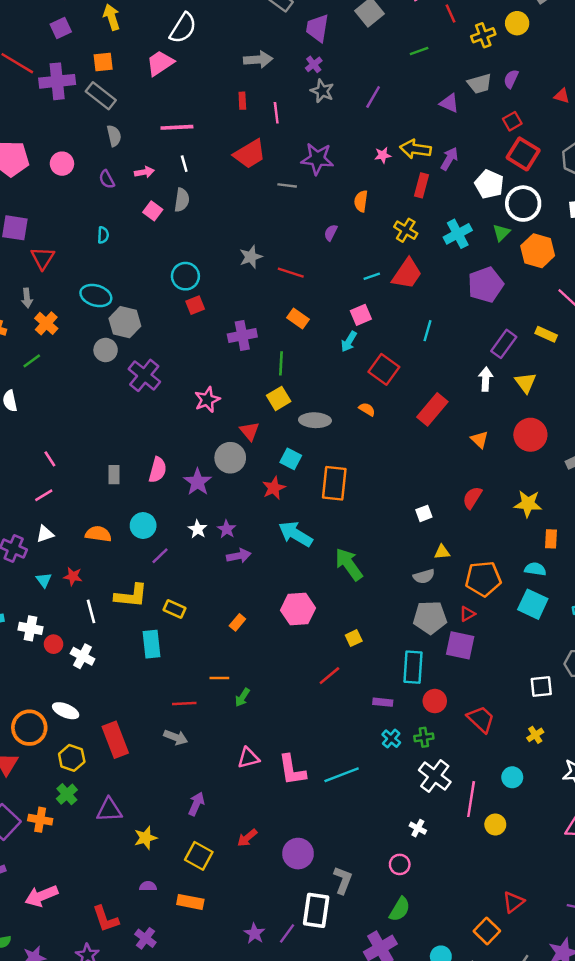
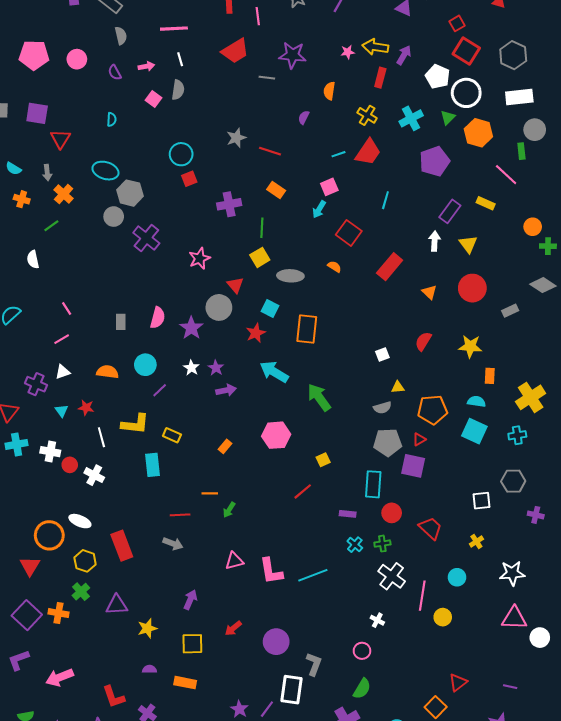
yellow square: (199, 856) -> (192, 644), turned -30

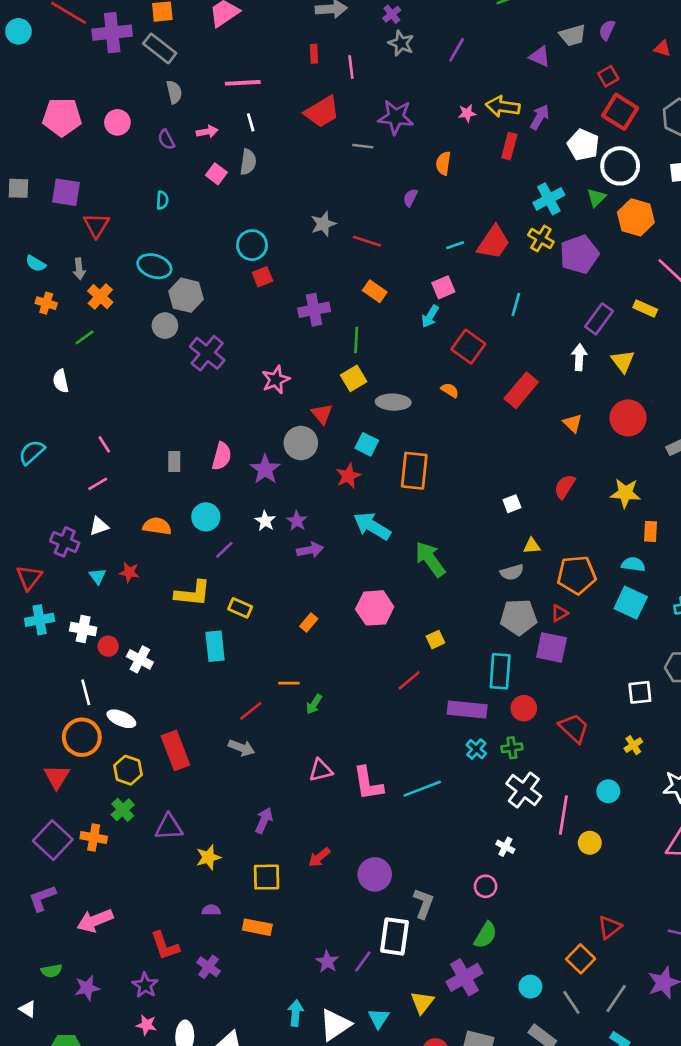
yellow cross: (367, 115) -> (541, 238), moved
white line: (101, 437) -> (86, 692), moved
purple rectangle: (348, 514) -> (467, 710), size x1.8
red line: (180, 515) -> (251, 711), turned -36

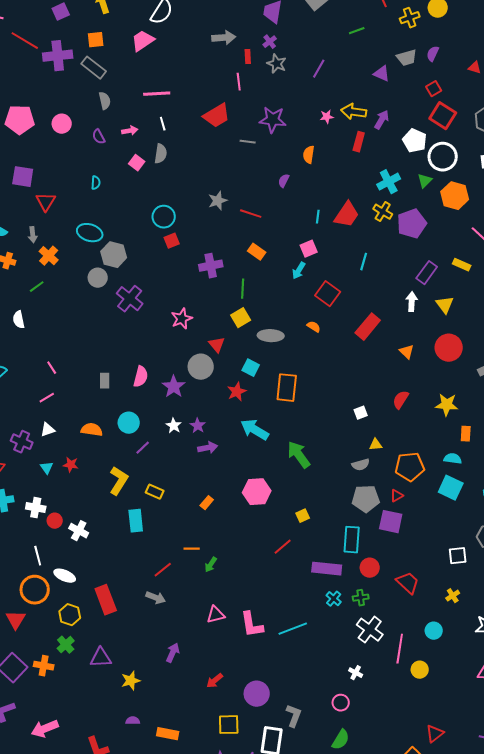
red rectangle: (314, 54) -> (248, 57), moved
cyan line: (455, 245) -> (318, 217), turned -64
yellow L-shape: (193, 593) -> (119, 481), turned -64
yellow square: (267, 877) -> (229, 725), moved

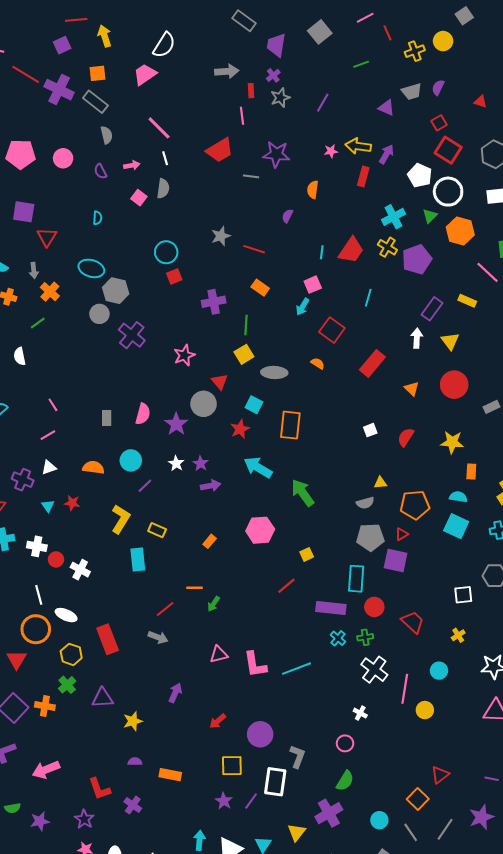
purple cross: (58, 56) -> (59, 90), turned 32
gray star: (277, 64) -> (280, 98), turned 30
pink line: (157, 94) -> (159, 128), turned 48
white square: (361, 413) -> (370, 430), moved

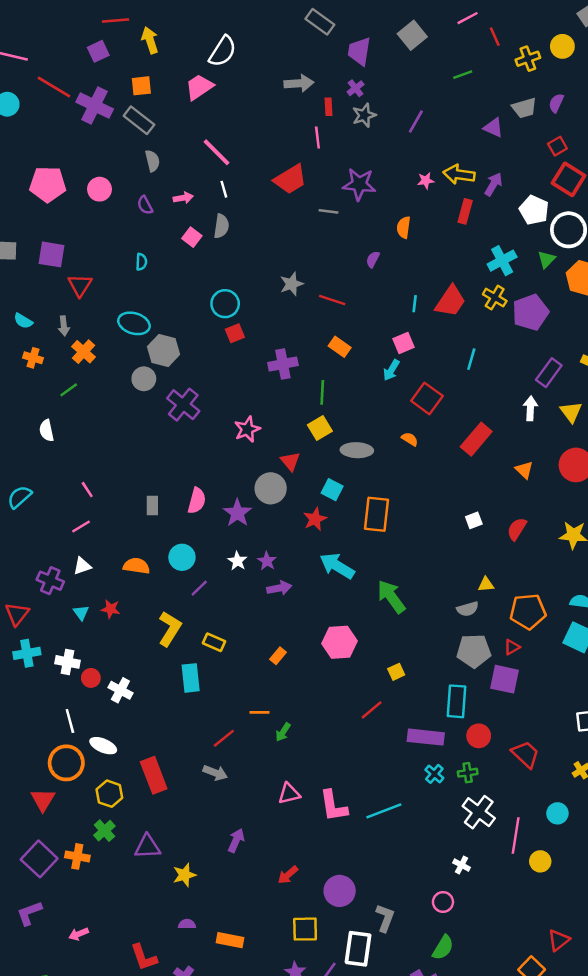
pink arrow: (46, 770) -> (79, 934), size x0.6

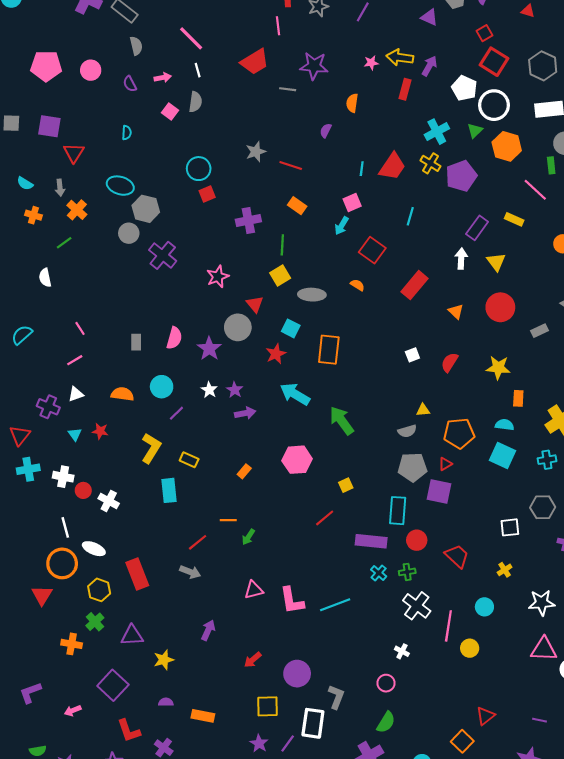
purple square: (39, 859) -> (113, 685), moved

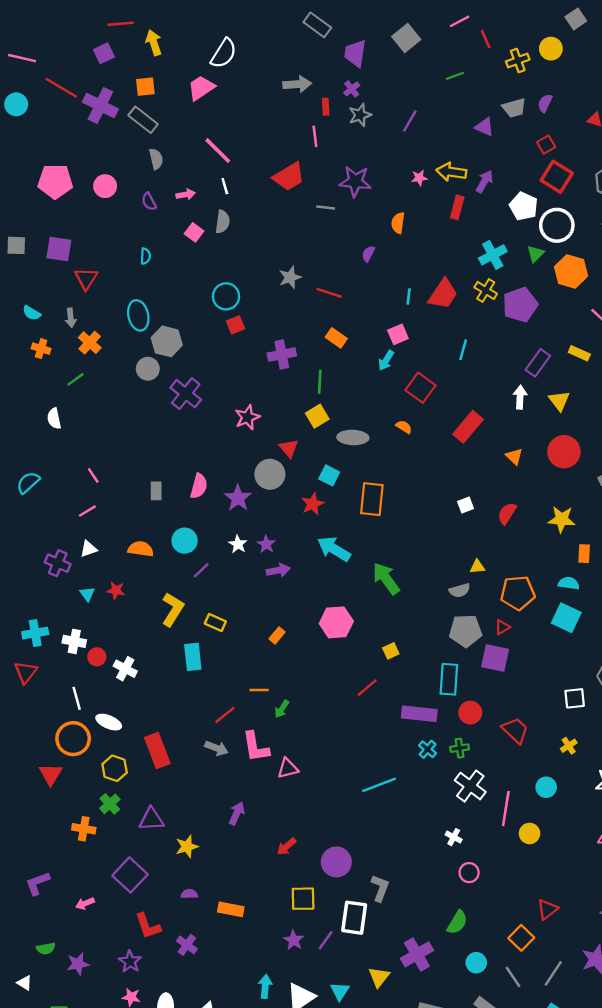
cyan ellipse: (120, 186) -> (138, 315), turned 60
red triangle: (20, 435) -> (26, 672), moved
pink L-shape: (292, 601) -> (256, 747), moved
pink circle: (386, 683) -> (469, 873), moved
green semicircle: (386, 722) -> (457, 922), moved

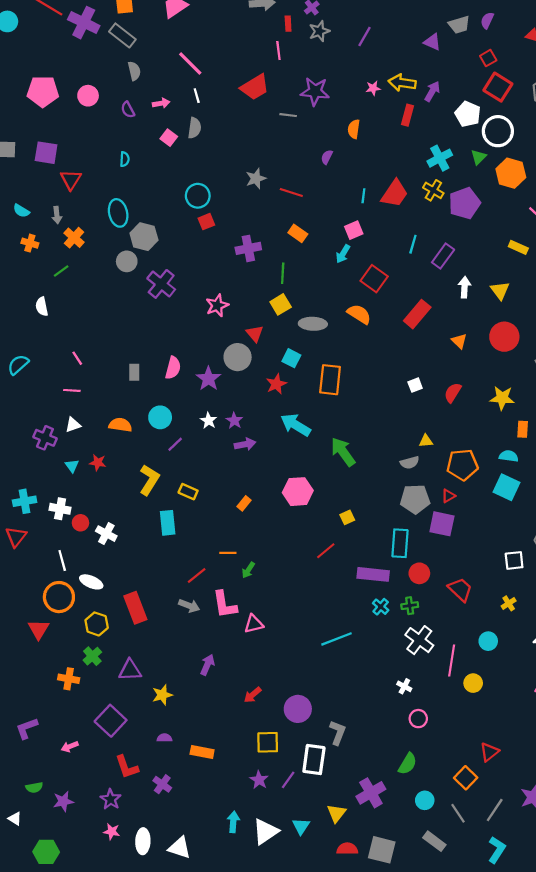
purple rectangle: (538, 363) -> (443, 256), moved
orange semicircle: (404, 427) -> (359, 314), size x1.6
pink line: (87, 511) -> (72, 390), turned 35

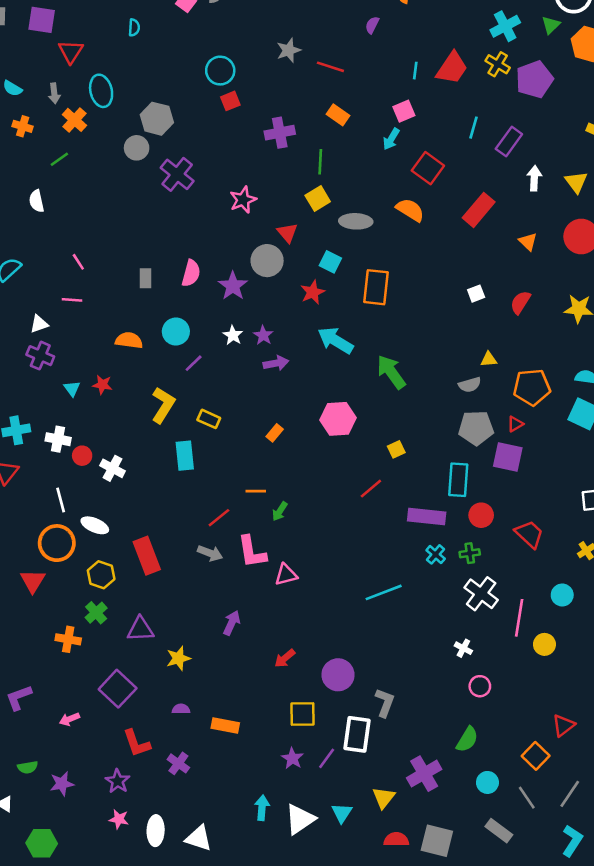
cyan ellipse: (118, 213) -> (101, 91), moved
white triangle: (73, 425) -> (39, 324), moved

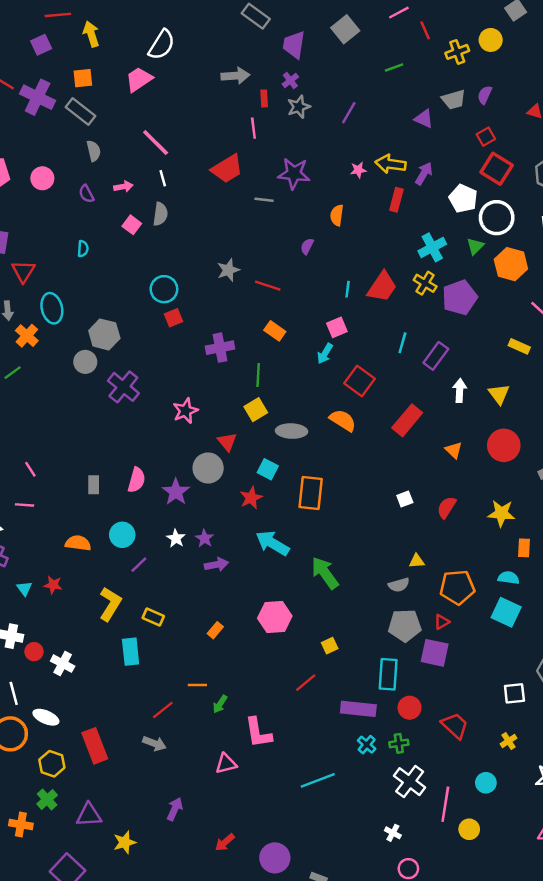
pink L-shape: (252, 552) -> (258, 733), moved

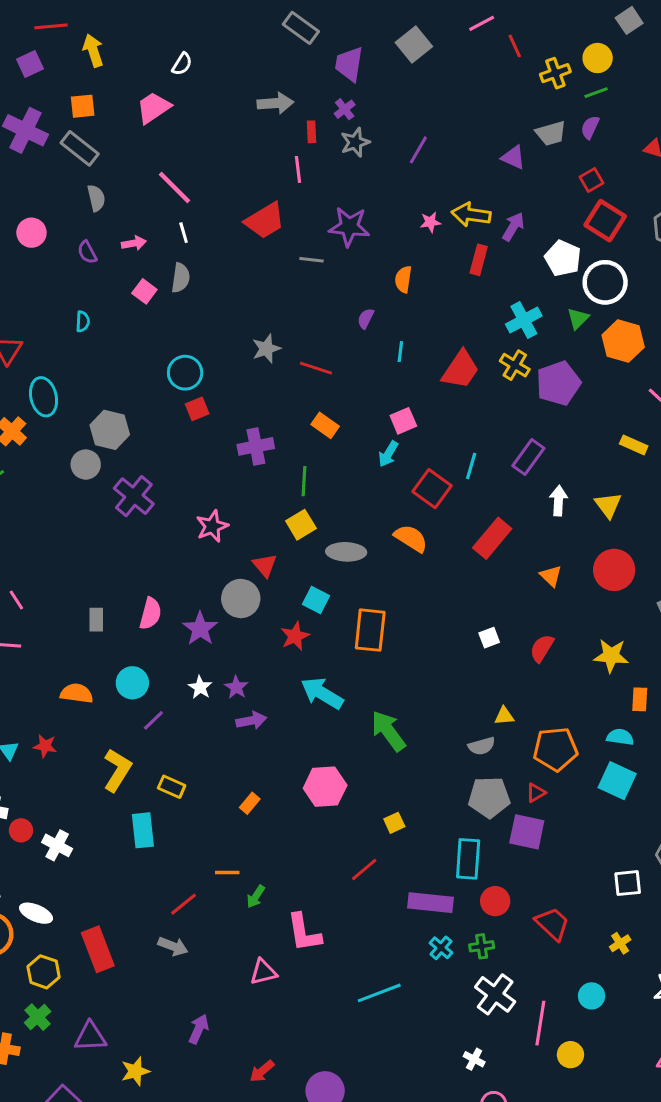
white semicircle: (162, 45) -> (182, 64), size x0.6
green line: (394, 67) -> (596, 93), moved
cyan line: (348, 289) -> (400, 352), moved
cyan line: (402, 343) -> (471, 466), moved

